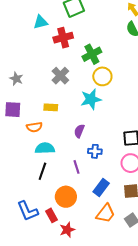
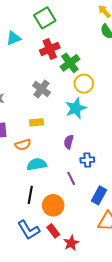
red cross: (63, 38) -> (50, 49), moved
black line: (42, 171) -> (30, 195), moved
orange circle: (66, 197) -> (53, 205), moved

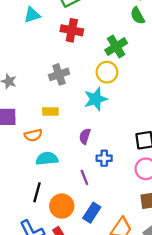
red cross: (50, 49) -> (72, 30), turned 30
green cross: (70, 63) -> (116, 47), moved
gray cross: (41, 89) -> (59, 74), turned 30
blue rectangle: (99, 195) -> (92, 213), moved

